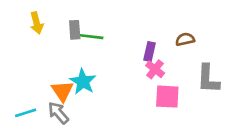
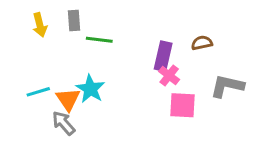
gray rectangle: (75, 30) -> (74, 21), moved
purple rectangle: (150, 52) -> (163, 56), size x1.4
gray L-shape: (208, 79) -> (227, 86), turned 100
cyan line: (26, 113) -> (38, 92), moved

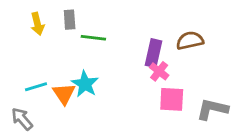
brown semicircle: (202, 43) -> (190, 41), size x1.4
gray L-shape: (227, 86) -> (212, 109), moved
gray arrow: (64, 123) -> (22, 119), moved

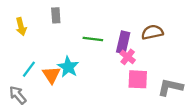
yellow arrow: (37, 24) -> (21, 27), moved
green line: (93, 38) -> (93, 39), moved
cyan line: (36, 87) -> (29, 69), turned -36

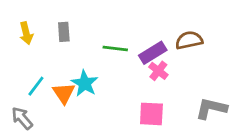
gray rectangle: (56, 15) -> (64, 32), moved
purple rectangle: (123, 42) -> (153, 53), turned 45
pink square: (138, 79) -> (151, 114), moved

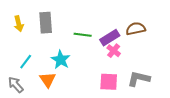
gray rectangle: (64, 32) -> (46, 23), size x1.5
orange triangle: (64, 93) -> (48, 80), moved
gray L-shape: (211, 108) -> (139, 79), moved

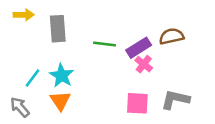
yellow arrow: (19, 24) -> (24, 15), moved, turned -77
cyan star: (61, 60) -> (62, 76), moved

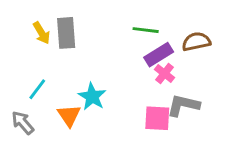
yellow arrow: (24, 15) -> (42, 33), moved, turned 60
green line: (105, 44) -> (146, 30), moved
cyan star: (62, 76) -> (92, 97), moved
gray L-shape: (175, 100) -> (183, 105), moved

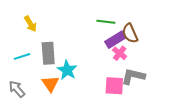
gray rectangle: (66, 33) -> (48, 53), moved
brown semicircle: (196, 42) -> (130, 33), moved, turned -102
cyan line: (37, 89) -> (22, 56), moved, turned 35

